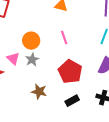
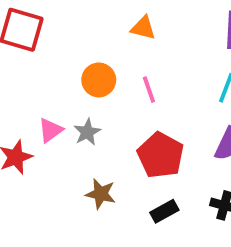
orange circle: (31, 41) -> (99, 80), moved
pink triangle: (13, 59) -> (50, 130), turned 40

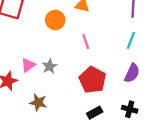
orange circle: (99, 80) -> (55, 20), moved
brown star: (101, 194) -> (38, 102), moved

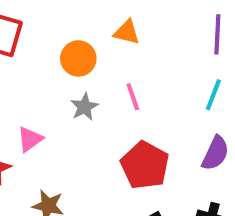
gray star: (50, 66) -> (84, 107), moved

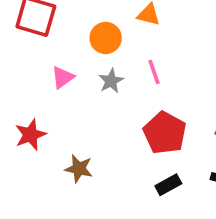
pink triangle: (30, 139) -> (63, 77), moved

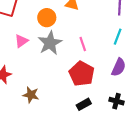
pink line: (154, 72) -> (83, 44), moved
gray star: (111, 81) -> (50, 43), size x1.6

